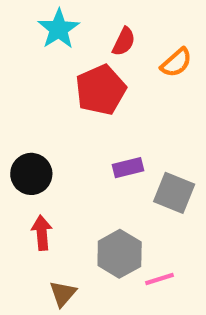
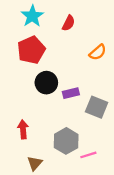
orange semicircle: (176, 63) -> (98, 52), moved
red pentagon: (101, 90) -> (31, 50), moved
black circle: (31, 174) -> (46, 83), moved

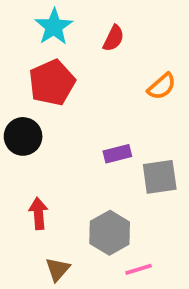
black circle: (46, 83) -> (23, 136), moved
gray square: (97, 107) -> (160, 177), turned -30
pink line: (88, 155) -> (139, 269), moved

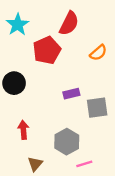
cyan star: (54, 27) -> (18, 25), moved
red semicircle: (114, 38) -> (69, 23), size x1.5
red pentagon: (52, 83) -> (47, 50), moved

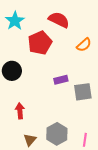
red semicircle: (69, 23) -> (59, 20), turned -90
gray hexagon: (67, 142) -> (57, 134), moved
pink line: (84, 164) -> (85, 140), moved, turned -64

